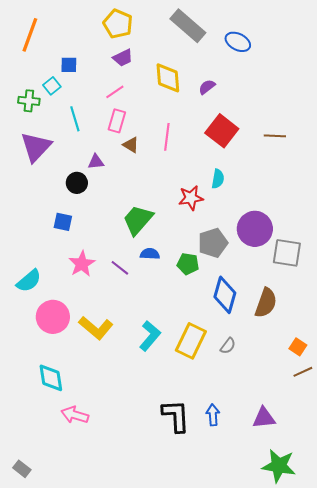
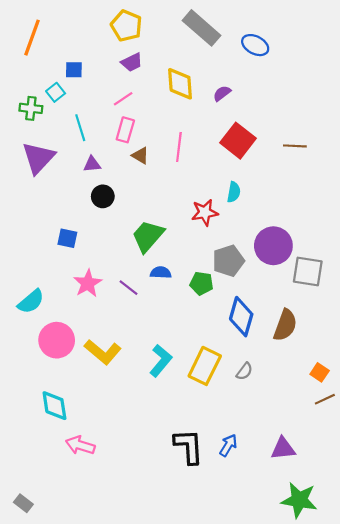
purple triangle: (96, 162) -> (92, 164), moved
black circle: (77, 183) -> (103, 196), moved
blue arrow: (213, 415) -> (228, 445), turned 35

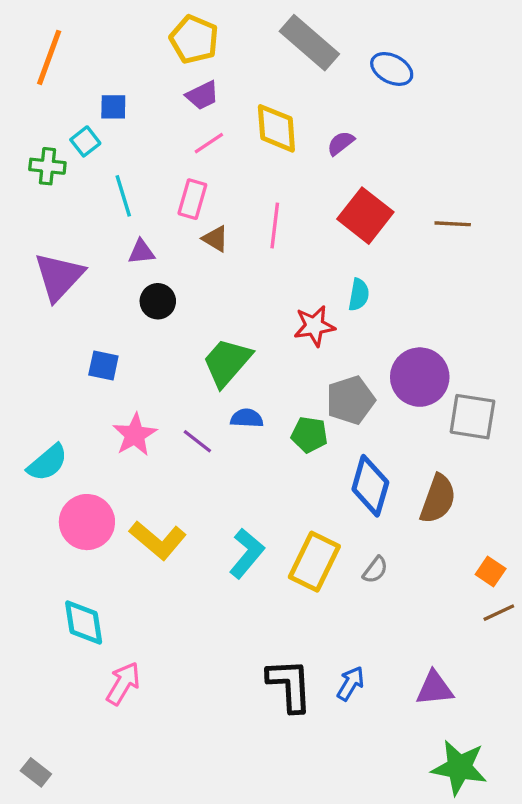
pink line: (123, 99) -> (209, 143), moved
purple triangle: (38, 158) -> (59, 277), moved
pink arrow: (80, 445) -> (123, 683), turned 104

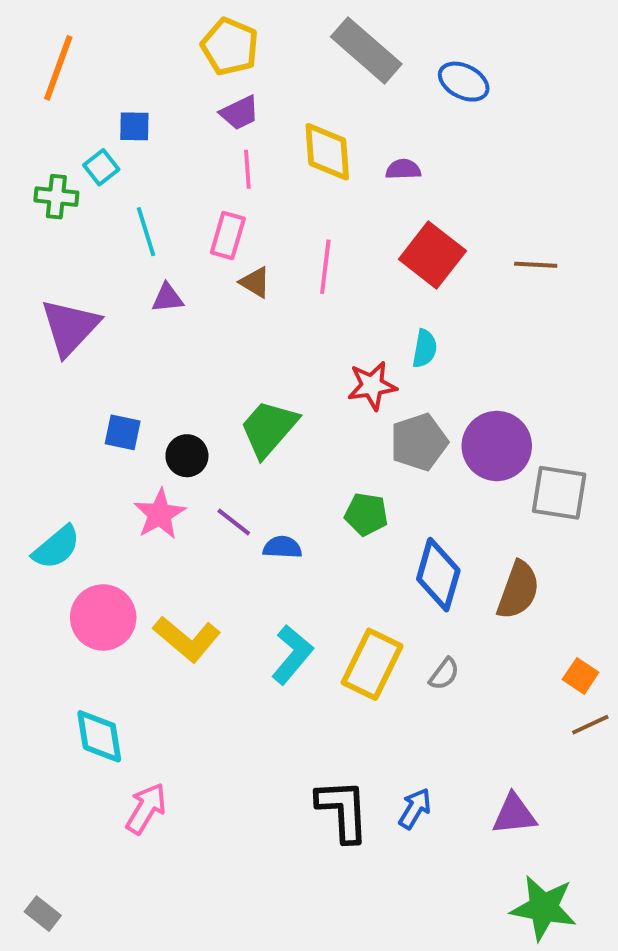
pink line: (209, 143) -> (247, 169), turned -60
purple semicircle: (341, 143) -> (403, 169), turned 36
black circle: (158, 301) -> (187, 456), moved
gray pentagon: (351, 400) -> (419, 442), moved
blue semicircle: (247, 418) -> (282, 547), moved

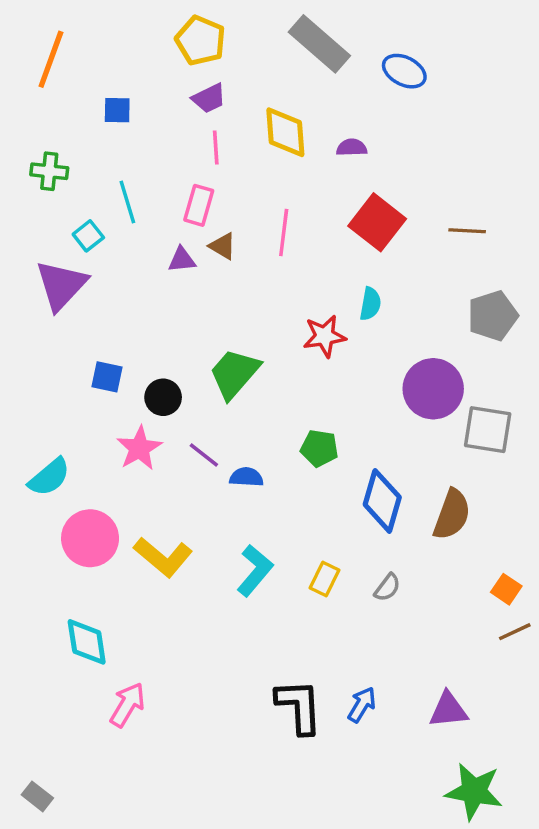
cyan square: (101, 167) -> (88, 236), moved
purple triangle: (167, 298) -> (182, 260), moved
gray pentagon: (419, 442) -> (493, 316), moved
yellow rectangle: (372, 664) -> (324, 579), size x0.6

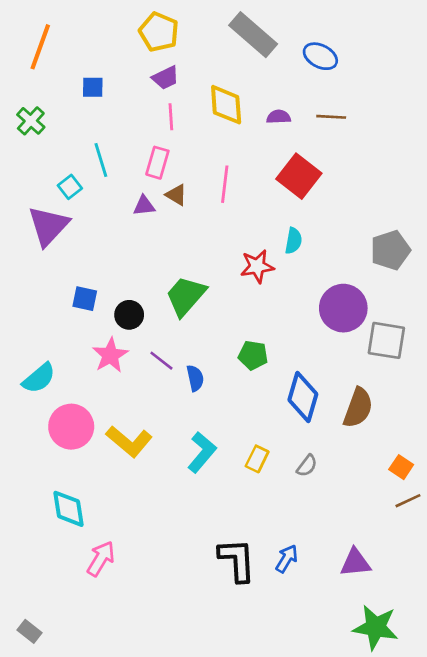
green cross: (49, 171) -> (31, 121), moved, turned 36
brown line: (467, 231) -> (331, 117), moved
blue semicircle: (246, 477) -> (195, 378), turned 75

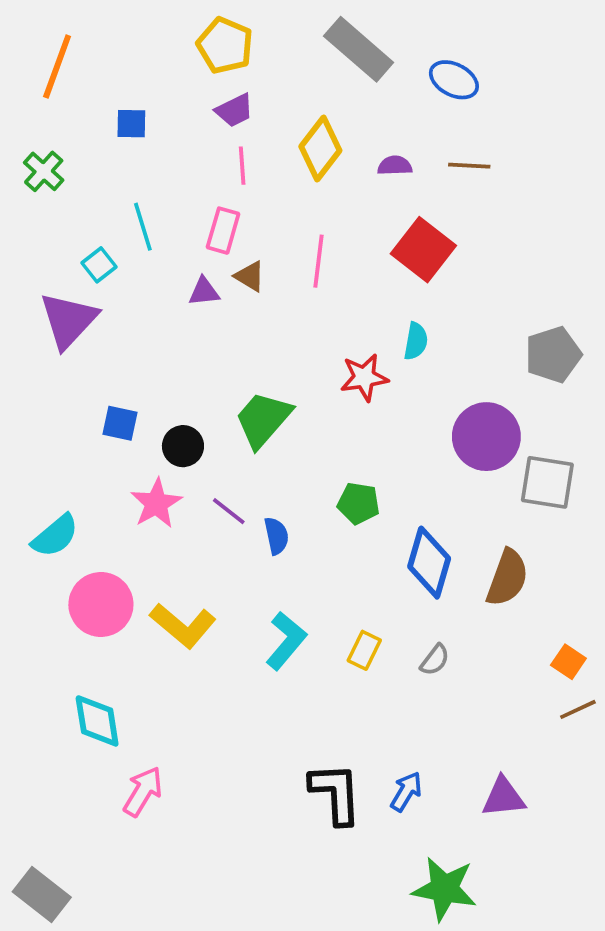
yellow diamond: (226, 105) -> (320, 148), turned 42
green star: (376, 627) -> (444, 889), moved
gray rectangle: (29, 631) -> (42, 895), size x1.6

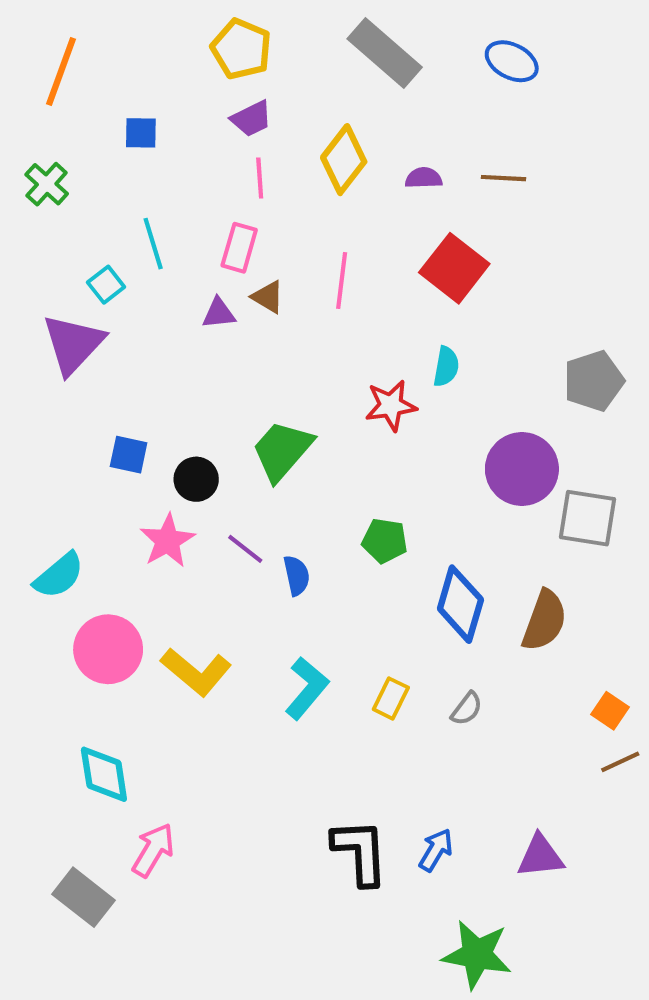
blue ellipse: (454, 80) -> (512, 61), moved
gray rectangle: (42, 895) -> (83, 897), moved

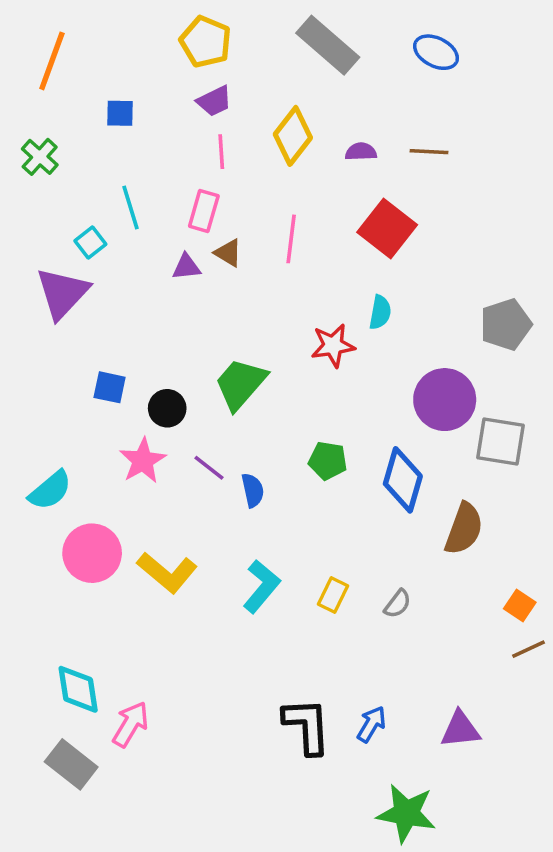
blue diamond: (460, 604) -> (403, 480), moved
cyan diamond: (104, 774) -> (78, 689), moved

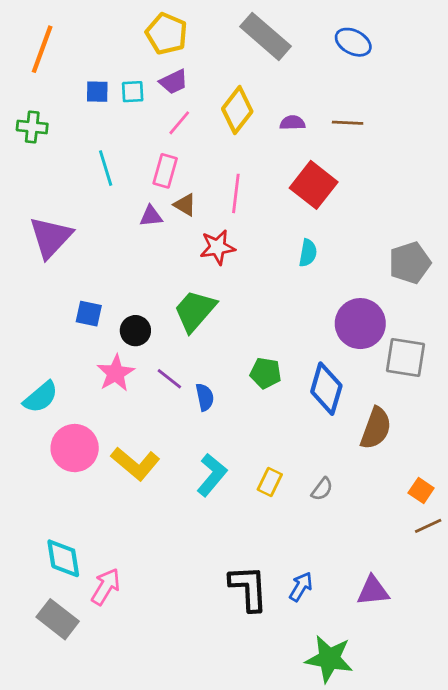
pink line: (221, 152) -> (179, 123), turned 44
green cross: (40, 157) -> (32, 127), turned -36
cyan square: (90, 242) -> (133, 92), moved, turned 35
red star: (333, 345) -> (217, 247), moved

